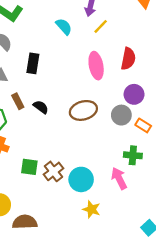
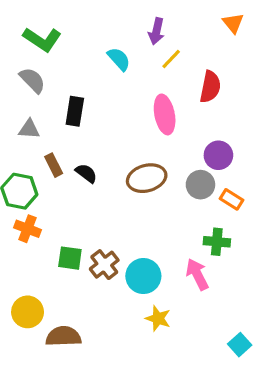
red semicircle: (128, 59) -> (210, 87), moved

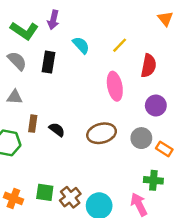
purple arrow: (156, 31) -> (53, 20), moved
black rectangle: (75, 111) -> (48, 62), moved
purple circle: (218, 155) -> (156, 106), moved
brown rectangle: (54, 165) -> (33, 124), turned 35
orange cross: (28, 229) -> (13, 198), moved

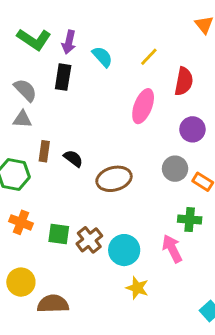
purple arrow: (53, 20) -> (69, 42), moved
gray semicircle: (17, 61) -> (25, 90), moved
pink ellipse: (115, 86) -> (143, 106), turned 32
brown ellipse: (102, 133) -> (114, 179), moved
orange cross: (13, 198) -> (21, 222), moved

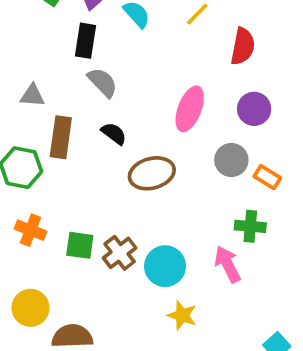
gray semicircle: (25, 90) -> (103, 82), moved
pink ellipse: (143, 106) -> (190, 109), moved
brown rectangle: (44, 151) -> (61, 137), size x1.5
black semicircle: (73, 158) -> (114, 133), moved

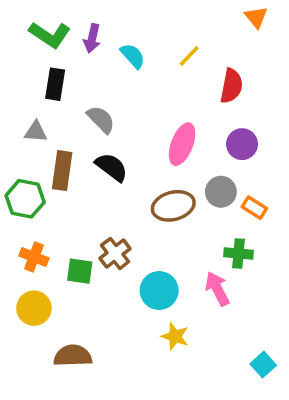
black rectangle: (85, 41) -> (55, 84), moved
black semicircle: (114, 133) -> (112, 167), size x1.4
brown ellipse: (152, 173) -> (173, 206), moved
brown cross: (120, 253) -> (115, 253), moved
yellow circle: (31, 308) -> (34, 308), moved

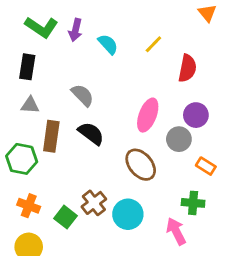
black rectangle: (55, 84) -> (27, 67), moved
gray circle: (221, 192) -> (179, 139), moved
brown ellipse: (173, 206) -> (141, 165), turned 64
green square: (80, 271) -> (66, 217), turned 30
cyan circle: (159, 291) -> (128, 214), moved

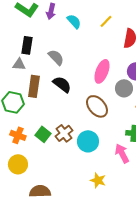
black rectangle: (27, 67) -> (27, 45), moved
green square: (66, 217) -> (43, 134), moved

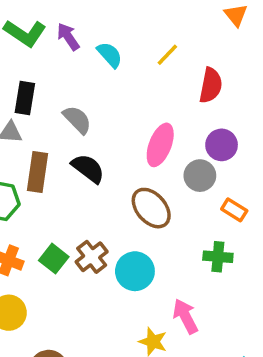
purple arrow: (51, 11) -> (68, 37), turned 133
pink arrow: (122, 153) -> (185, 316), moved

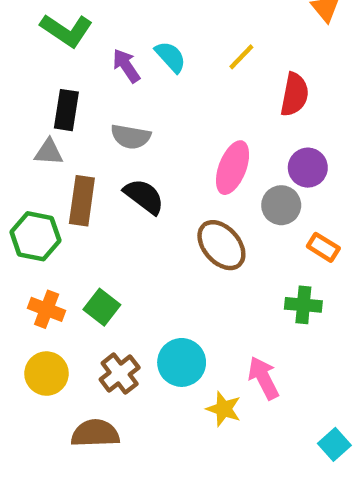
purple arrow: (68, 37) -> (126, 66), moved
gray semicircle: (77, 120) -> (131, 137), turned 144
brown cross: (92, 257) -> (120, 374), moved
cyan circle: (135, 271) -> (182, 362), moved

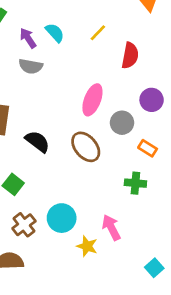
gray semicircle: (131, 137) -> (31, 66), moved
purple circle: (308, 168) -> (152, 100), moved
black semicircle: (144, 196) -> (37, 141), moved

